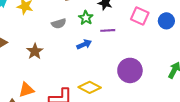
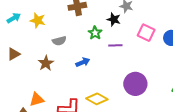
gray semicircle: (59, 24) -> (59, 41), moved
blue arrow: (84, 44) -> (83, 62), moved

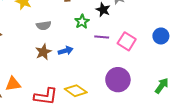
pink square: (146, 33) -> (127, 41), moved
brown star: (46, 63) -> (43, 52), moved

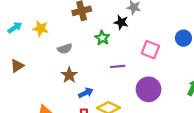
purple line: (102, 37) -> (118, 66), moved
blue arrow: (66, 51) -> (86, 93), moved

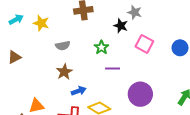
green star: (102, 38) -> (101, 47), moved
pink square: (150, 50) -> (144, 44), moved

